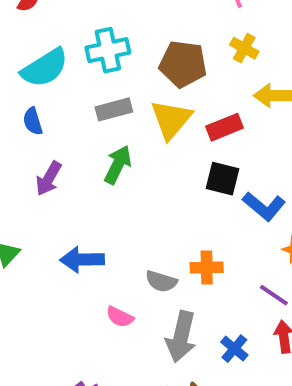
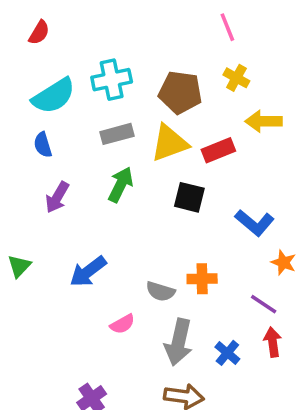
yellow triangle: (171, 119) -> (169, 143), turned 30
black square: (222, 179) -> (189, 197), moved
blue arrow: (82, 260) -> (88, 272), turned -36
pink semicircle: (120, 317) -> (122, 324), turned -55

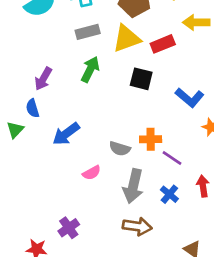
blue semicircle: (43, 145) -> (33, 108), moved
purple line: (264, 304) -> (172, 158), moved

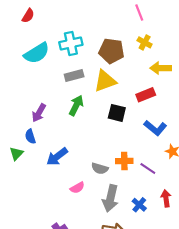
red rectangle: (163, 44) -> (146, 95), moved
purple line: (172, 158) -> (148, 168), moved

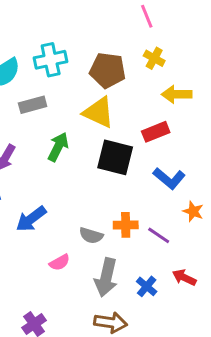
gray rectangle: (74, 76) -> (33, 105), moved
yellow triangle: (105, 81) -> (99, 112), turned 45
black square: (117, 113) -> (115, 157), size x1.4
red arrow: (166, 198) -> (184, 277), turned -56

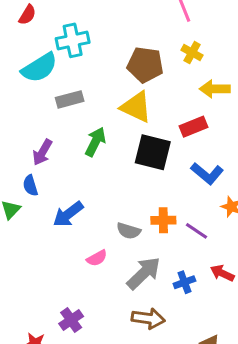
cyan cross: (51, 60) -> (73, 40), moved
gray arrow: (106, 277) -> (144, 273), turned -147
blue cross: (147, 286) -> (184, 282), turned 30

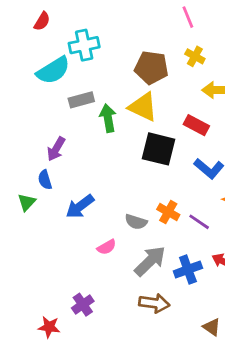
red rectangle: (194, 127) -> (196, 125), turned 50
green arrow: (95, 142) -> (108, 118), moved, turned -36
orange cross: (163, 220) -> (168, 212), turned 30
blue cross: (184, 282) -> (188, 270), size x1.4

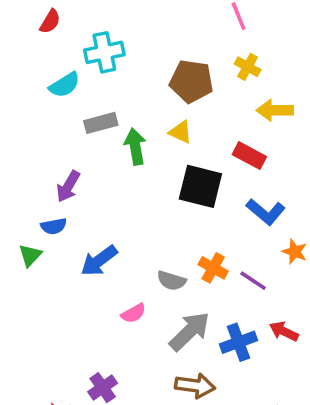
cyan semicircle: (53, 70) -> (65, 85), size x0.7
yellow triangle: (143, 107) -> (181, 132), size x0.6
blue semicircle: (45, 180) -> (54, 226), turned -84

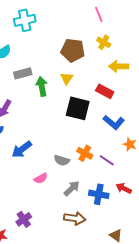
cyan cross: (104, 52) -> (25, 20), moved
yellow triangle: (181, 132) -> (67, 78), turned 40
gray arrow: (190, 331) -> (72, 188), size x0.7
blue cross: (239, 342) -> (99, 194), turned 30

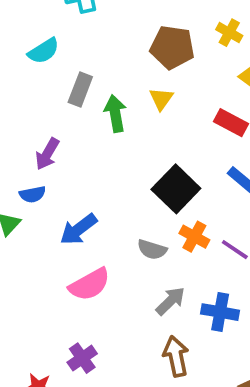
gray rectangle: (23, 73) -> (80, 90), turned -54
black square: (78, 108) -> (176, 189), moved, turned 30
pink semicircle: (41, 178) -> (90, 284), moved, size x1.6
brown arrow: (75, 218) -> (176, 356), turned -110

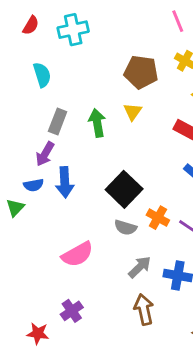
cyan semicircle: (44, 51) -> (42, 75), turned -75
gray rectangle: (80, 90) -> (58, 121), moved
black square: (176, 189) -> (124, 189), moved
blue arrow: (78, 229) -> (65, 182), moved, turned -56

